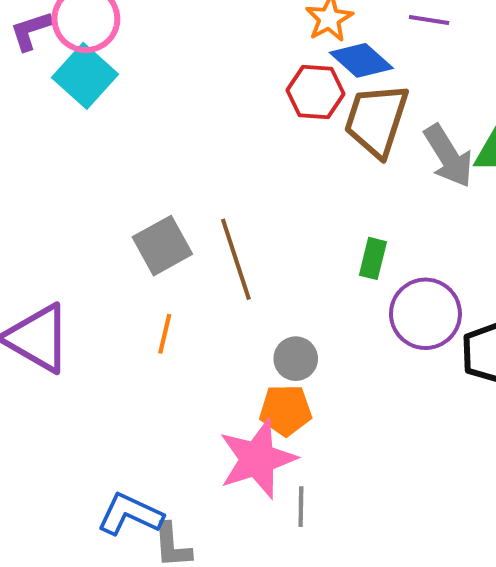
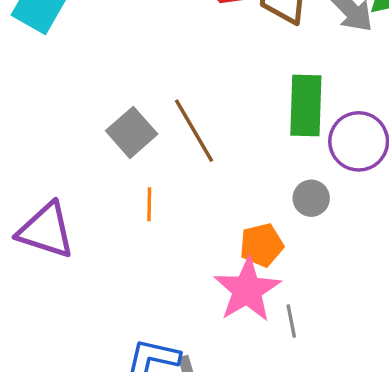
green rectangle: (373, 258) -> (306, 106), size x1.8
gray circle: (296, 359) -> (311, 198), moved

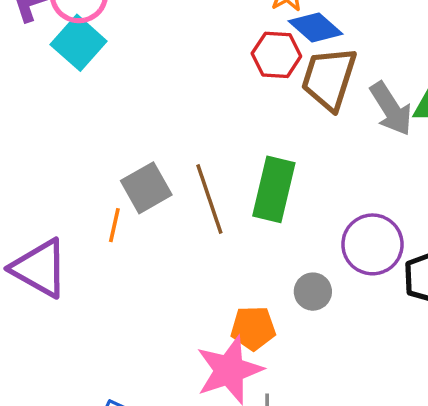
green rectangle: (306, 106) -> (274, 189), moved
orange line: (149, 204) -> (114, 225), moved

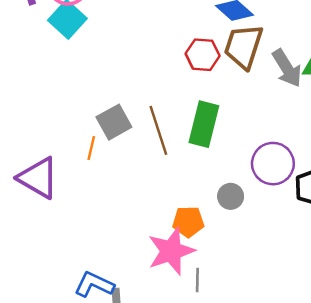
red hexagon: (276, 55) -> (203, 55), moved

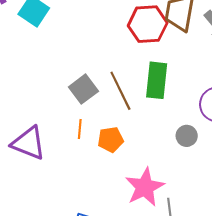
red hexagon: (203, 55) -> (148, 24), size x1.4
orange line: (91, 148) -> (80, 129), moved
orange pentagon: (188, 222) -> (111, 140), moved

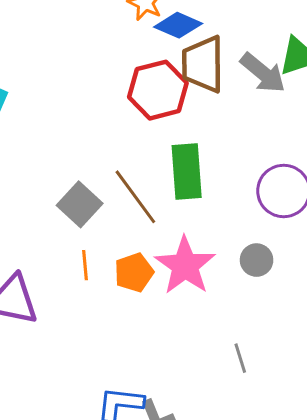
gray circle: (187, 136) -> (257, 260), moved
pink star: (145, 187) -> (185, 266), moved

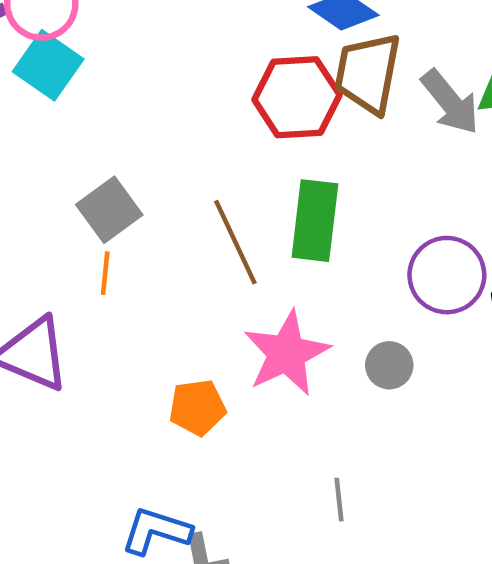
gray square: (80, 204) -> (109, 210), moved
orange line: (85, 265) -> (105, 273), moved
orange pentagon: (134, 272) -> (197, 407), moved

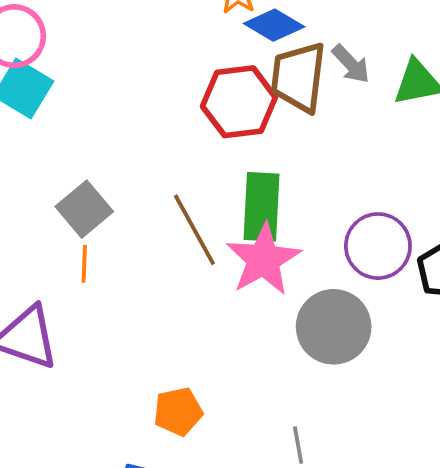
gray arrow: (450, 102) -> (351, 64), moved, size x0.7
pink star: (287, 353) -> (263, 259), moved
gray circle: (389, 365) -> (334, 327), size x1.8
orange pentagon: (197, 407) -> (178, 411), moved

